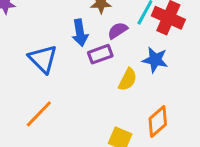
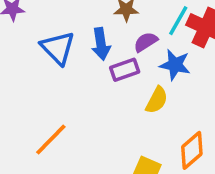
blue triangle: (43, 59) -> (58, 48), moved
blue star: (155, 60) -> (175, 65), moved

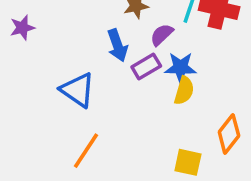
blue triangle: (58, 48) -> (78, 90), moved
blue star: (175, 65) -> (180, 67), moved

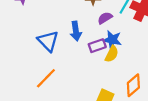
blue arrow: (117, 45) -> (76, 31), moved
purple rectangle: (146, 67) -> (97, 46), moved

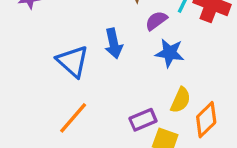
purple rectangle: (97, 46) -> (143, 120), moved
yellow semicircle: (112, 54) -> (181, 100), moved

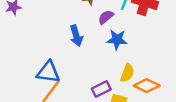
blue triangle: (73, 61) -> (48, 72), moved, turned -30
orange diamond: (206, 120) -> (147, 86), turned 75

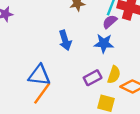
purple semicircle: (106, 17) -> (110, 22), moved
purple rectangle: (101, 89) -> (93, 78), moved

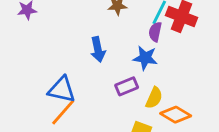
purple semicircle: (110, 22) -> (155, 32), turned -42
purple rectangle: (93, 78) -> (127, 86), moved

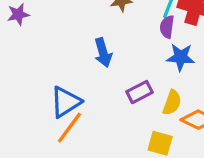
blue star: (145, 58) -> (181, 57), moved
blue triangle: (62, 90) -> (66, 102), turned -40

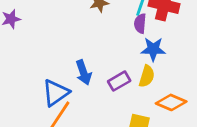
blue arrow: (103, 53) -> (84, 72), moved
yellow semicircle: (172, 103) -> (147, 76), moved

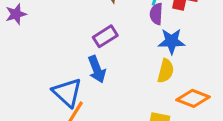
purple rectangle: (119, 81) -> (105, 36), moved
blue triangle: (56, 93) -> (67, 92), turned -40

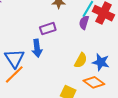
blue star: (172, 41) -> (101, 62), moved

